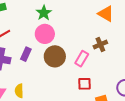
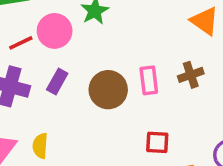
pink circle: (45, 34) -> (55, 31), moved
pink rectangle: (82, 59) -> (149, 80), moved, turned -42

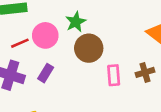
brown circle: (108, 90) -> (89, 48), moved

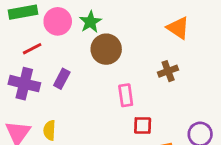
pink circle: (45, 35) -> (58, 21), moved
pink rectangle: (114, 75) -> (126, 95), moved

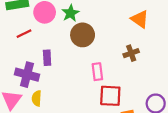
purple rectangle: (62, 79) -> (47, 58), turned -32
purple cross: (24, 84) -> (27, 75), moved
red square: (143, 125) -> (110, 96), size x1.5

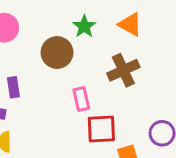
green star: (70, 13) -> (84, 26), moved
brown cross: (131, 53) -> (123, 70), size x1.5

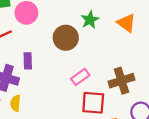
brown cross: (123, 70) -> (122, 81), moved
pink rectangle: (81, 99) -> (80, 77), turned 60

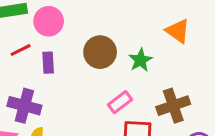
green star: (90, 20) -> (140, 60), moved
purple rectangle: (28, 61) -> (48, 63), moved

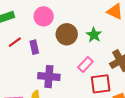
pink circle: (49, 21) -> (44, 16), moved
purple cross: (24, 106) -> (49, 77), moved

